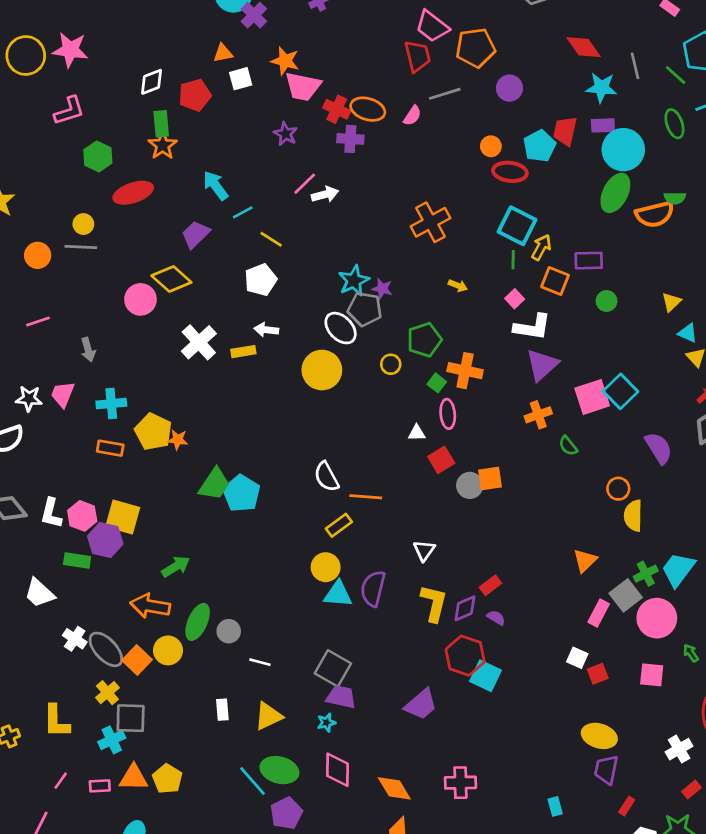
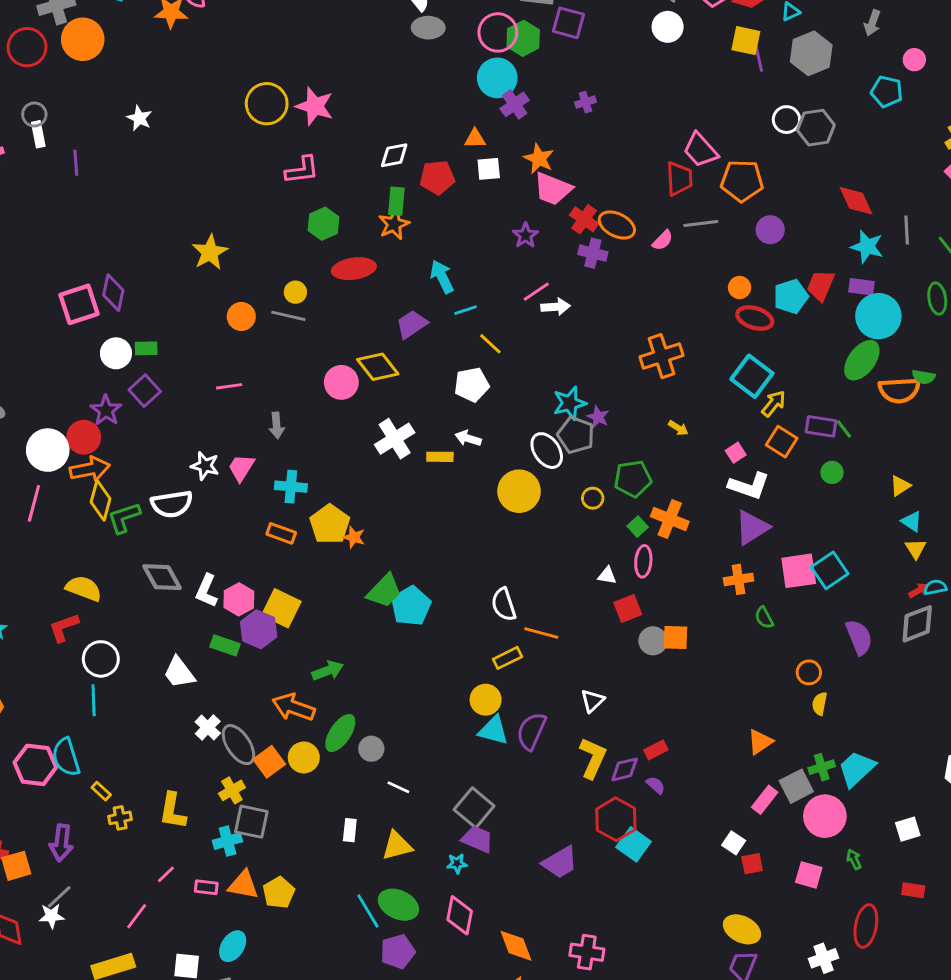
green line: (513, 260) -> (844, 429), moved, turned -48
yellow semicircle: (633, 516) -> (820, 704), size x0.7

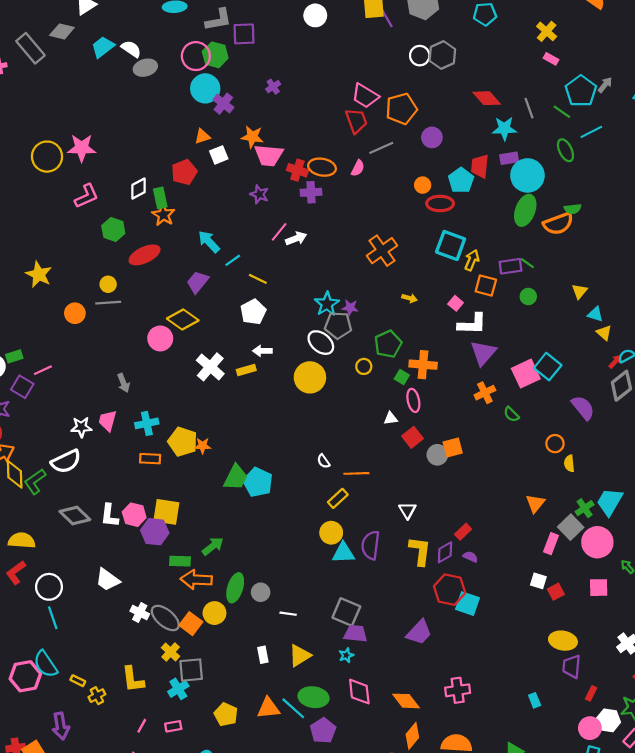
white diamond: (394, 155) -> (139, 189), moved
pink line: (229, 386) -> (43, 370), moved
white semicircle: (504, 604) -> (323, 461), size x0.6
green rectangle: (225, 645) -> (180, 561), moved
orange triangle: (243, 885) -> (268, 708), moved

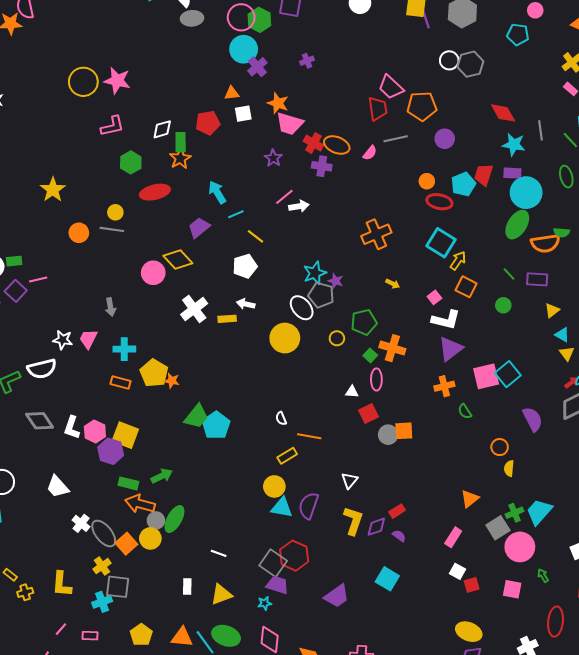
purple rectangle: (510, 266) -> (537, 279), moved
pink rectangle: (551, 544) -> (453, 537), moved
red hexagon: (450, 590) -> (294, 556), moved
gray circle: (261, 592) -> (156, 520), moved

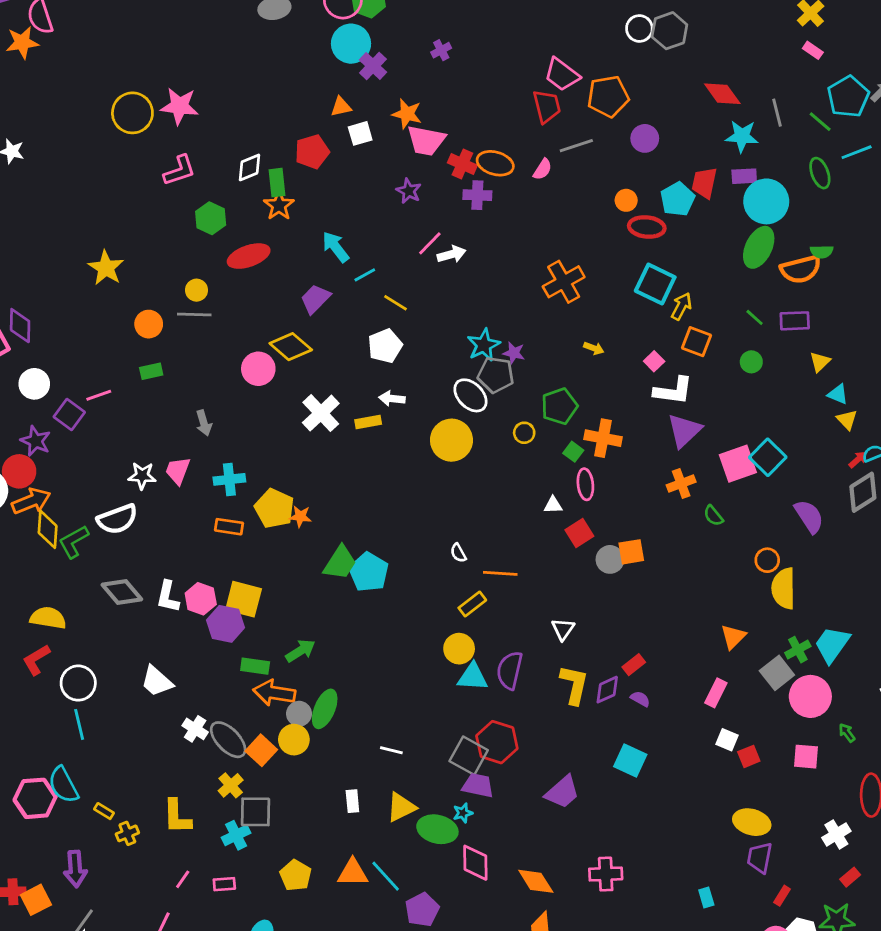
green rectangle: (14, 261) -> (151, 371), moved
yellow semicircle: (509, 468) -> (784, 588), size x1.8
green ellipse: (226, 636) -> (437, 829), moved

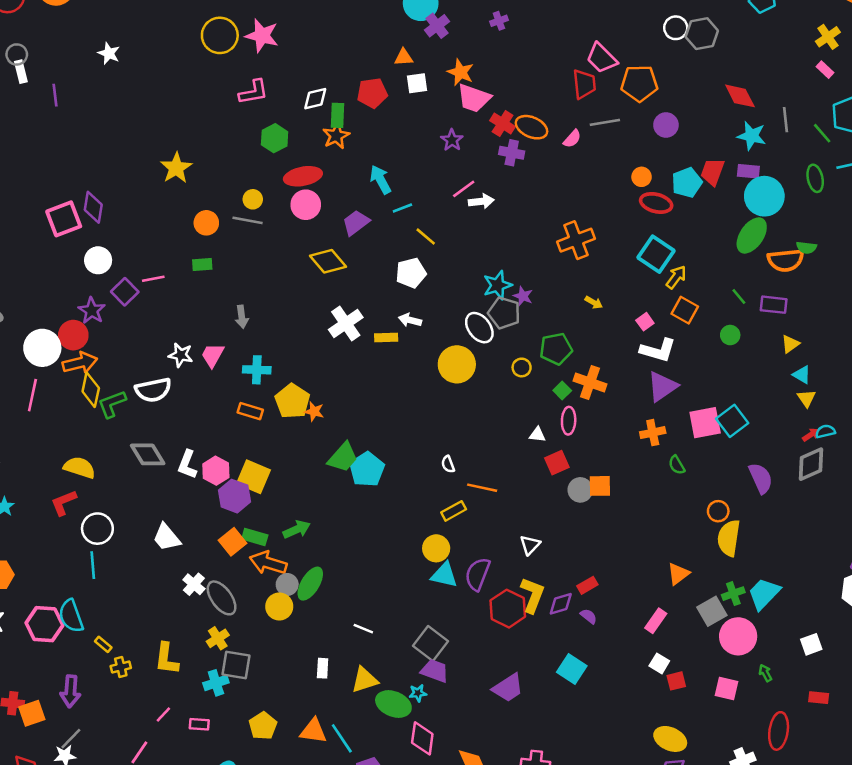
pink circle: (258, 369) -> (306, 205), moved
red hexagon: (497, 742) -> (508, 609), moved
orange square: (261, 750) -> (232, 542), moved

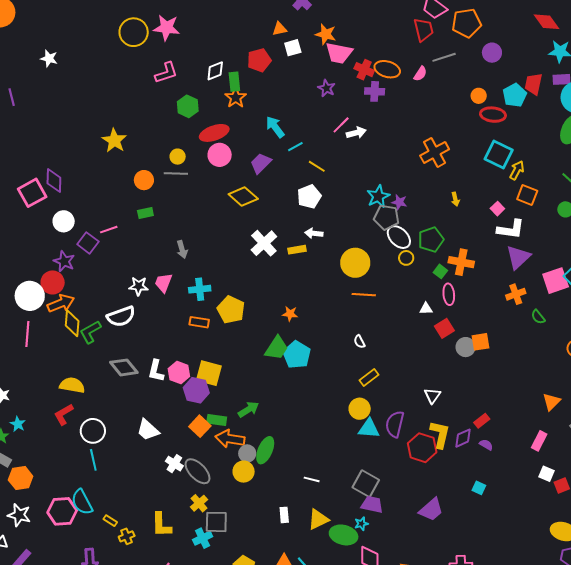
yellow arrow: (594, 302) -> (455, 199), turned 56
white ellipse: (479, 328) -> (399, 237), moved
orange star: (314, 412) -> (290, 314), moved
orange line: (482, 488) -> (364, 295), moved
cyan square: (572, 669) -> (479, 488), size x0.6

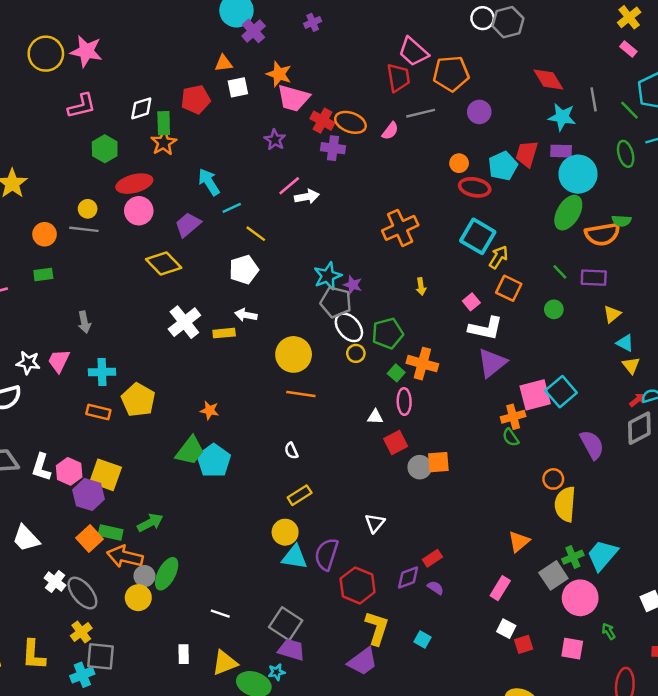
orange cross: (516, 294) -> (513, 417), moved
yellow L-shape: (440, 434) -> (377, 628), moved

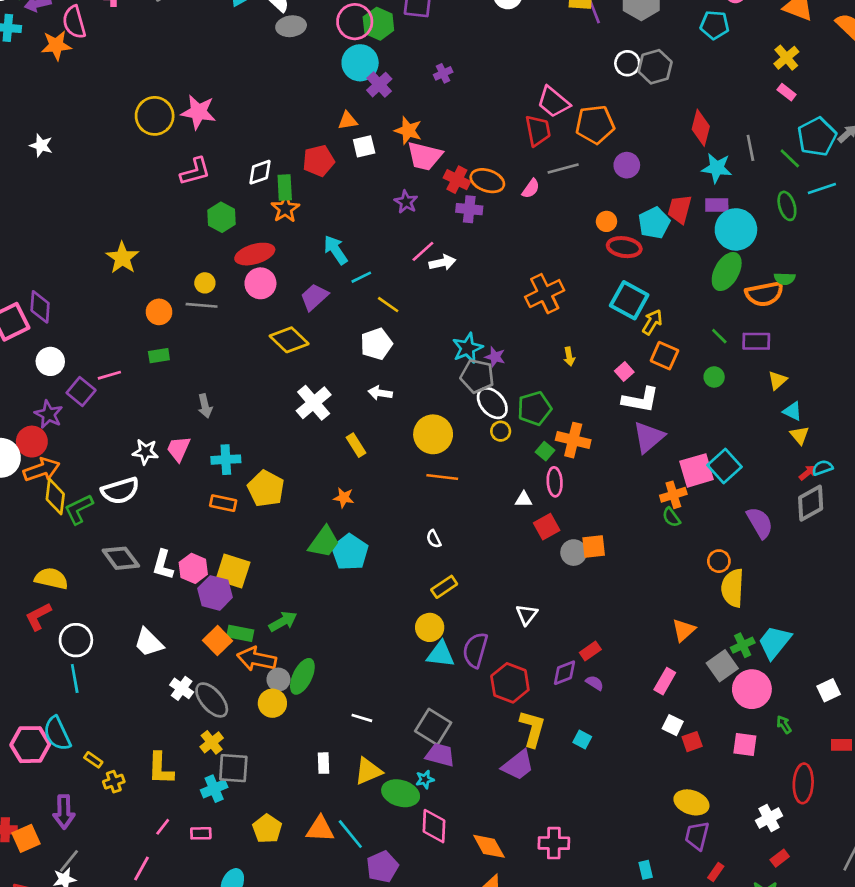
red diamond: (548, 80) -> (701, 128), turned 48
yellow rectangle: (224, 333) -> (356, 445), moved, turned 65

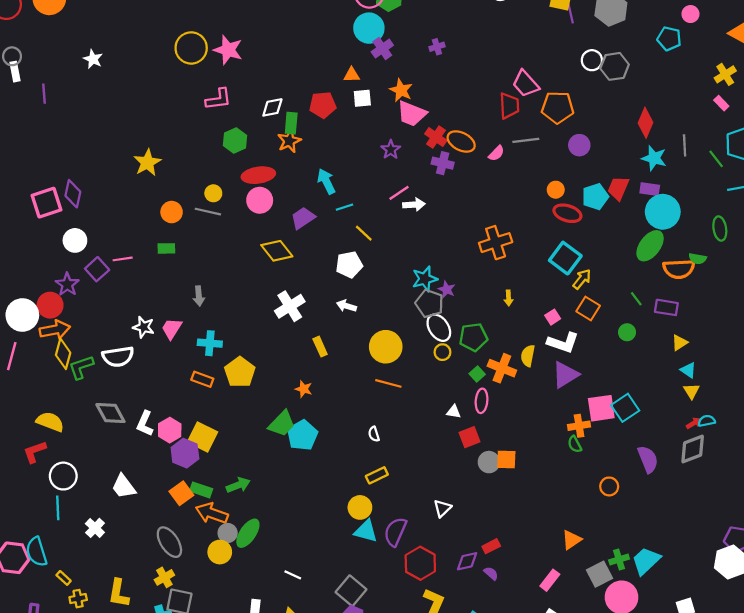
green ellipse: (787, 206) -> (720, 229), moved
yellow semicircle: (733, 588) -> (528, 356), moved, size x0.7
white cross: (182, 688) -> (95, 528), moved

